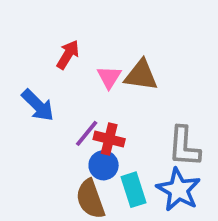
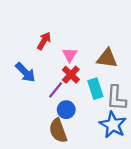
brown triangle: (141, 75) -> (107, 58), moved
red cross: (109, 139) -> (71, 75), moved, turned 30
cyan rectangle: (134, 190) -> (95, 89), moved

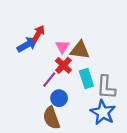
brown triangle: (107, 58) -> (80, 50), moved
blue arrow: (25, 72) -> (27, 45), moved, turned -75

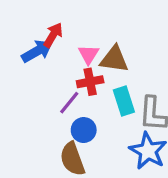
red cross: (63, 65) -> (90, 82), turned 35

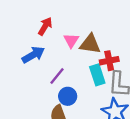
blue arrow: (37, 51) -> (33, 55), moved
red cross: (90, 82) -> (109, 61), moved

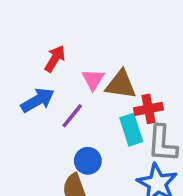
purple line: (57, 76) -> (72, 116), moved

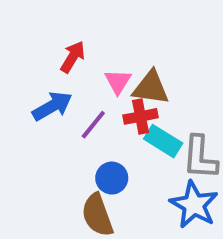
red cross: (148, 109) -> (140, 116), moved
cyan rectangle: (131, 130) -> (163, 141), turned -40

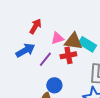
pink triangle: (118, 82) -> (57, 38), turned 40
cyan rectangle: (163, 141) -> (87, 44), moved

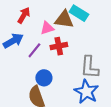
brown triangle: (73, 41) -> (64, 20), moved
cyan rectangle: (87, 44) -> (79, 13), moved

